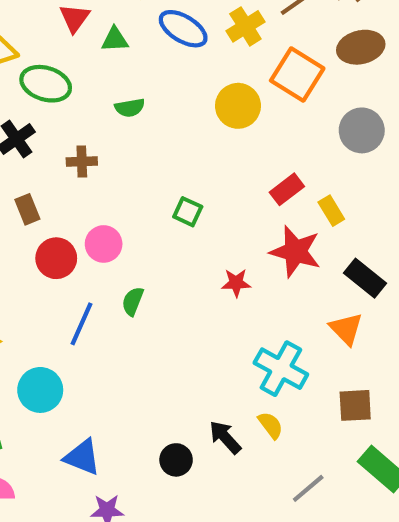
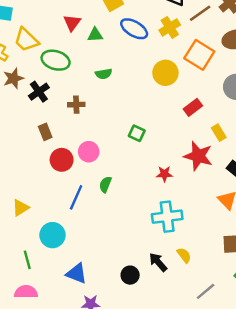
red rectangle: (287, 189) -> (193, 107), moved
cyan cross: (281, 369) -> (167, 217), moved, turned -36

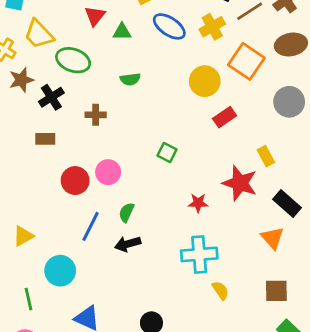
red rectangle: (193, 107) -> (225, 117), moved
brown rectangle: (45, 132) -> (45, 139), moved, turned -70
yellow semicircle: (184, 255) -> (220, 290), moved
black arrow: (158, 262) -> (128, 244), moved, turned -66

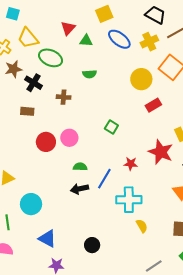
black cross: (51, 97) -> (34, 83), turned -30
green semicircle: (126, 212) -> (80, 167), turned 64
blue line: (91, 226) -> (104, 179), moved

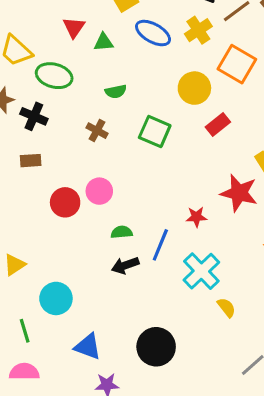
brown cross: (64, 97) -> (97, 131), moved, turned 32
green square: (111, 127) -> (155, 131), moved, size x1.5
cyan cross: (129, 200) -> (201, 271), turned -35
black circle: (92, 245) -> (156, 347), size x1.6

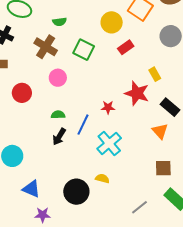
brown cross: (97, 131) -> (46, 47), size x1.6
pink circle: (99, 191) -> (58, 78), moved
black arrow: (125, 265) -> (59, 137), turned -42
yellow semicircle: (226, 307) -> (102, 178), moved, turned -40

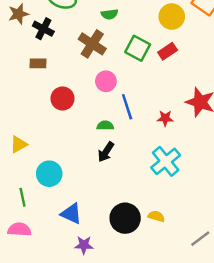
red rectangle: (126, 47) -> (168, 51), moved
blue line: (83, 125) -> (127, 107), moved, turned -45
yellow semicircle: (102, 178) -> (156, 216), moved

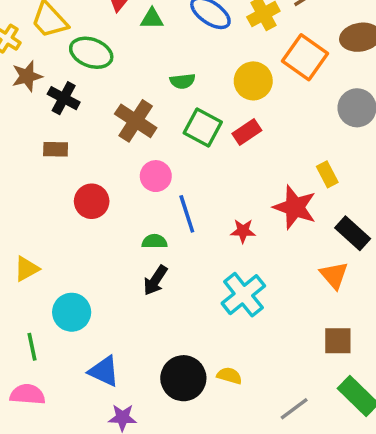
green semicircle: (109, 14) -> (183, 81), moved

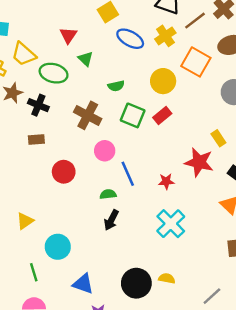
green triangle: (152, 19) -> (86, 59), moved, turned 49

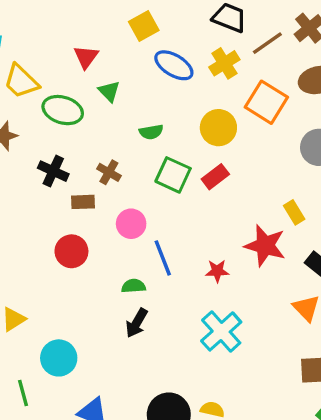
black cross: (38, 105) -> (53, 171), moved
brown cross: (88, 115) -> (109, 172), size x0.6
brown rectangle: (36, 140) -> (83, 202), moved

